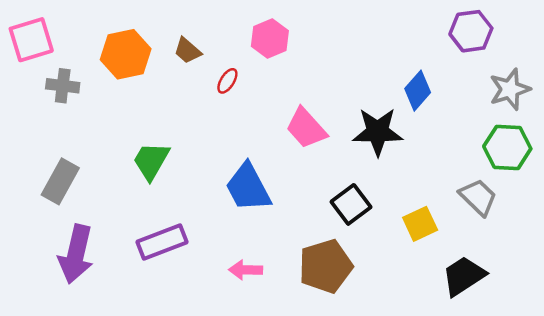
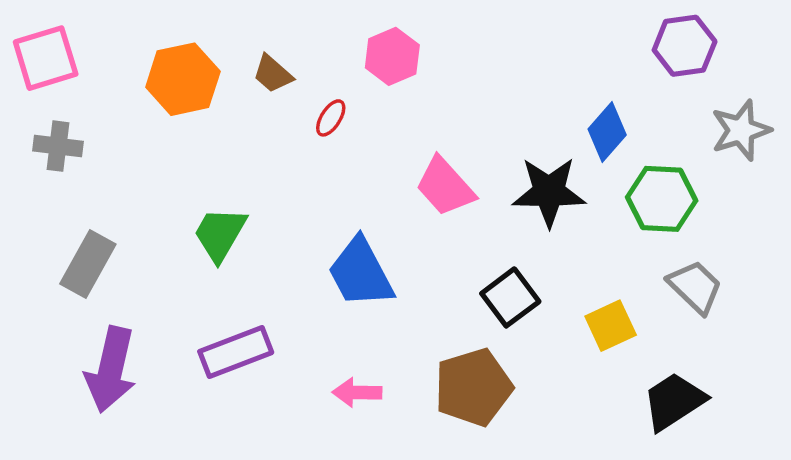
gray cross: (63, 86) -> (58, 146), moved
green hexagon: (507, 147) -> (662, 199), moved

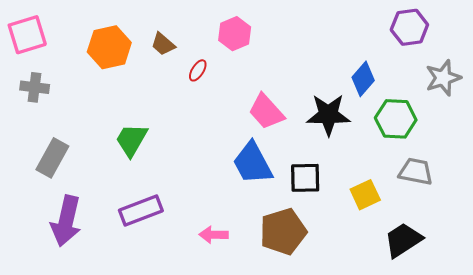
blue trapezoid: (361, 273) -> (253, 163), moved
gray trapezoid: (695, 287) -> (416, 172), turned -33
black square: (510, 297) -> (305, 178), turned 36

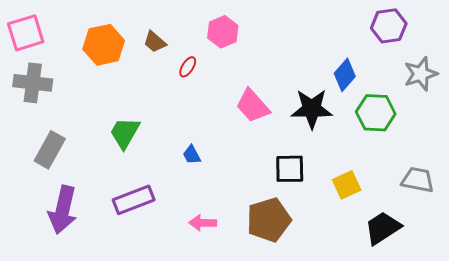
gray cross: (35, 87) -> (33, 83), size x1.4
blue trapezoid: (253, 163) -> (192, 155), moved, size x0.5
gray trapezoid: (416, 172) -> (418, 180), moved

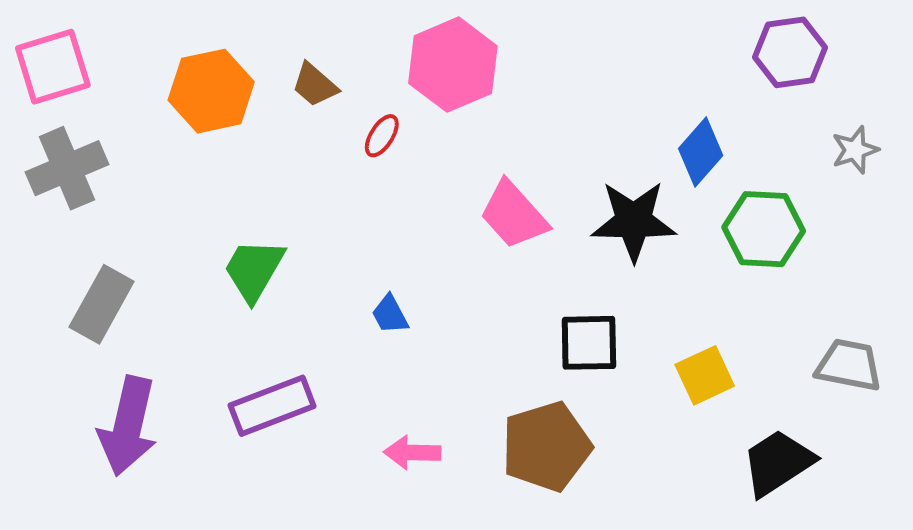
pink hexagon: (223, 32) -> (453, 65), size x1.4
gray star: (421, 74) -> (855, 150), size x0.7
gray cross: (33, 83) -> (67, 168), turned -30

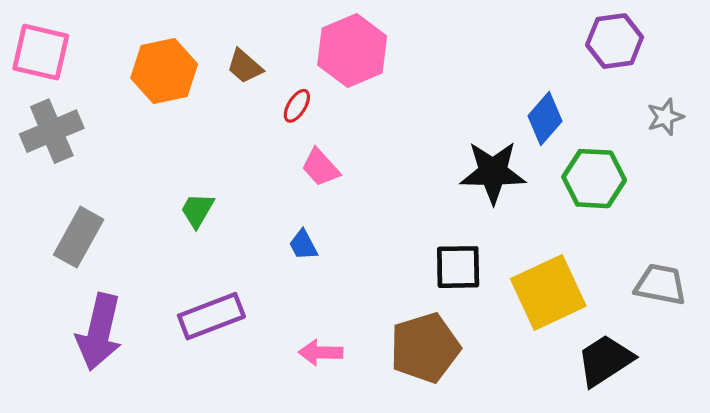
pink square: (53, 67) -> (41, 52), turned 30
pink trapezoid: (514, 215) -> (321, 167), moved, size x0.7
green trapezoid: (254, 270) -> (197, 210), size x0.7
yellow square: (705, 375) -> (548, 292), size x1.6

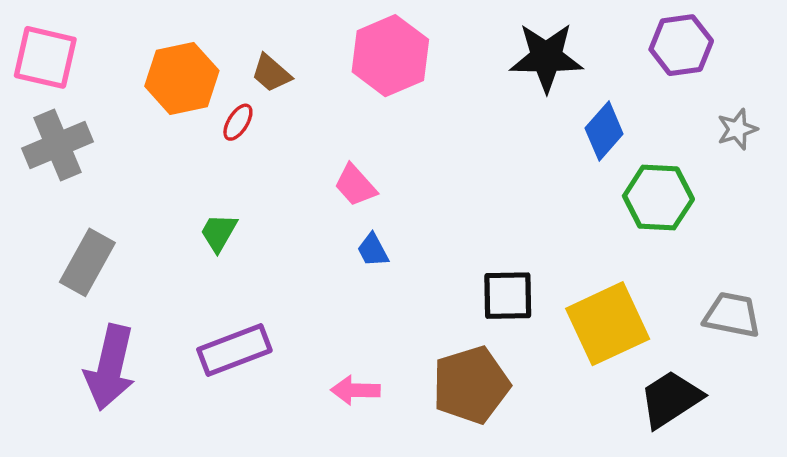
red ellipse: (297, 106) -> (238, 122), moved
black star: (493, 172) -> (546, 57), moved
blue trapezoid: (303, 245) -> (373, 250), moved

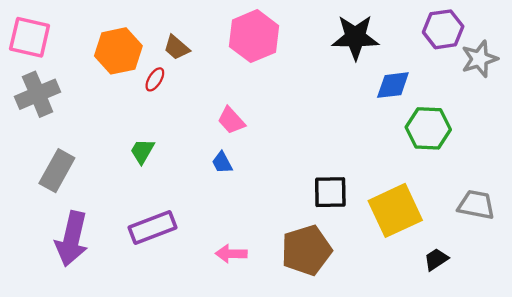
gray star: (737, 129) -> (480, 59), moved, size x1.4
blue diamond: (604, 131) -> (393, 85), turned 42
blue trapezoid: (373, 250) -> (222, 163), moved
black trapezoid: (671, 399) -> (436, 259), size x0.6

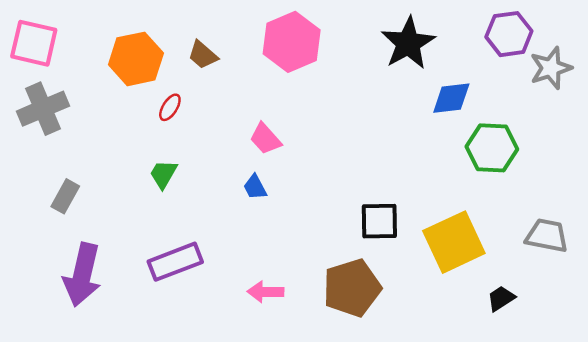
black star: (355, 37) -> (408, 43), turned -30
red ellipse: (155, 79) -> (170, 107), moved
gray rectangle: (57, 171) -> (65, 196), size x0.7

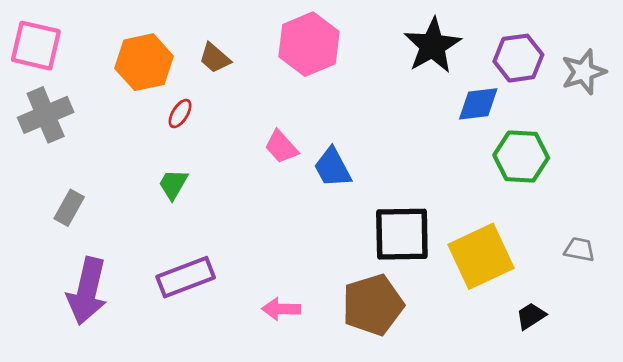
purple hexagon: (509, 34) -> (518, 58), moved
blue trapezoid: (255, 187) -> (333, 168), moved, size x1.5
black square: (379, 221) -> (402, 234), size x1.4
gray trapezoid: (547, 236) -> (579, 249), size x0.7

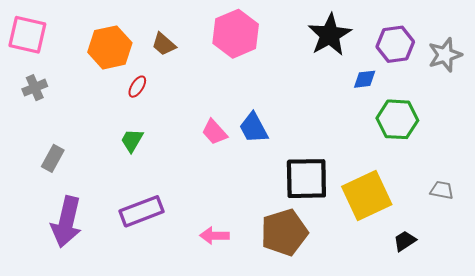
blue diamond: (478, 104) -> (365, 79), size x0.7
gray cross: (46, 115) -> (35, 88), size x0.6
pink trapezoid: (281, 147) -> (214, 132), moved

